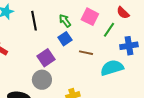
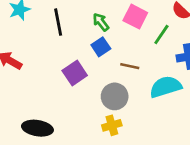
gray circle: (42, 80) -> (115, 96), moved

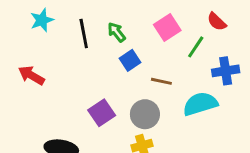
pink square: (135, 17) -> (167, 28), turned 30
green arrow: (101, 22) -> (117, 32), moved
purple square: (75, 73) -> (102, 113), moved

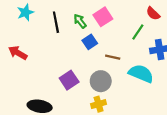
pink square: (167, 28) -> (103, 17), moved
cyan semicircle: (200, 104) -> (141, 74), turned 40

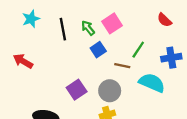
green line: (138, 32) -> (138, 50), moved

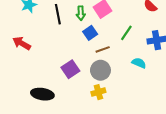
green arrow: (88, 28) -> (81, 13), turned -144
brown line: (122, 66) -> (103, 49), moved, turned -32
cyan semicircle: (152, 83) -> (139, 63), size x0.6

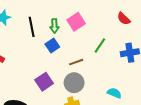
blue square: (90, 33) -> (52, 45), moved
cyan semicircle: (139, 63) -> (114, 93), moved

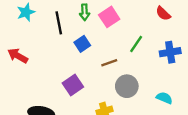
green arrow: (54, 26) -> (85, 12), moved
gray circle: (74, 83) -> (127, 86), moved
cyan semicircle: (114, 93) -> (164, 98), moved

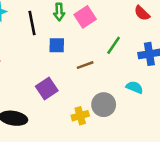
blue square: (82, 44) -> (57, 45), turned 35
gray circle: (127, 86) -> (104, 105), moved
cyan semicircle: (164, 98) -> (135, 87), moved

